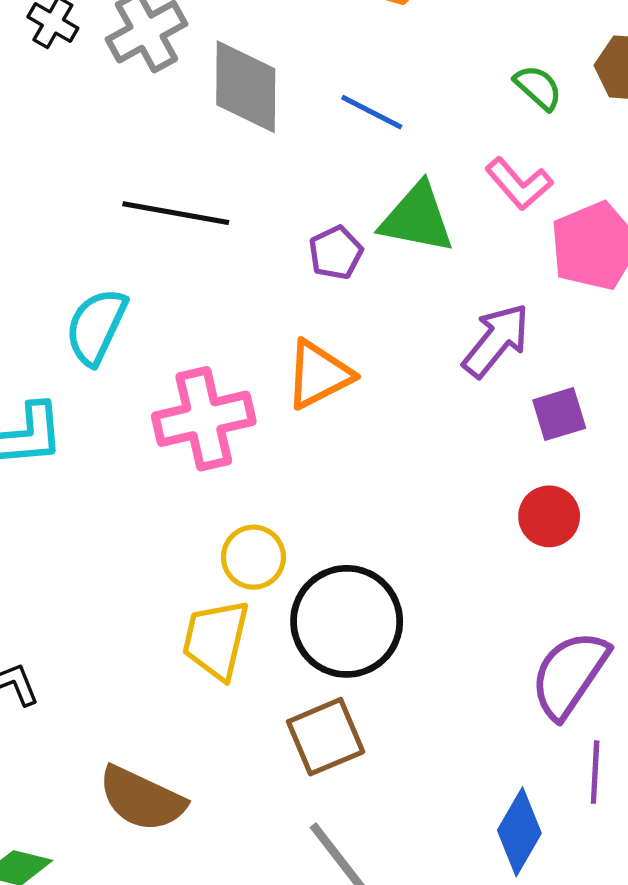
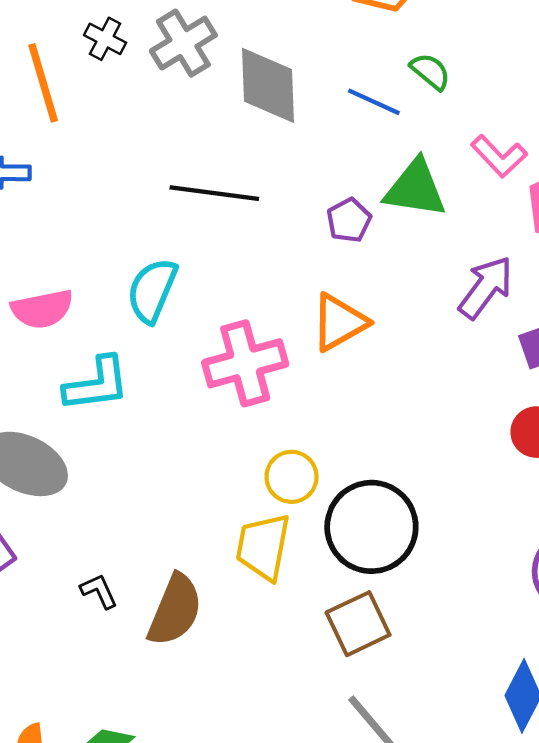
green semicircle: (538, 87) -> (430, 71), moved
brown semicircle: (142, 799) -> (175, 610), moved, turned -90

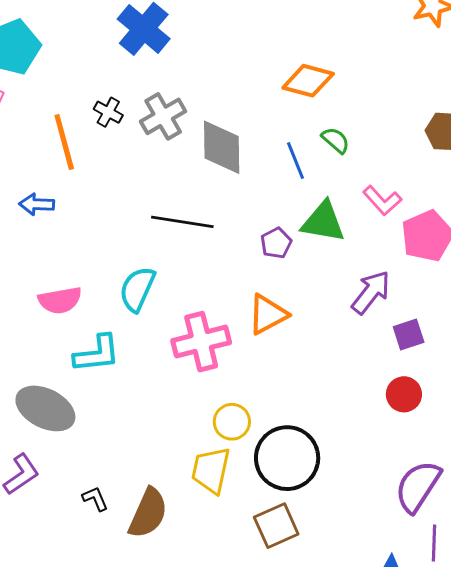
blue line: (374, 102) -> (295, 161), turned 42

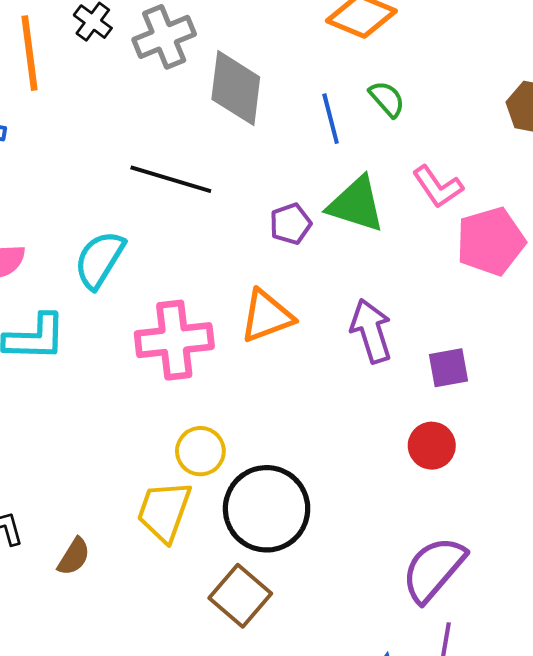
purple arrow: (371, 292) -> (371, 331), moved, turned -63
brown semicircle: (148, 513) -> (74, 557), size x0.6
brown square: (276, 526) -> (240, 596), turned -33

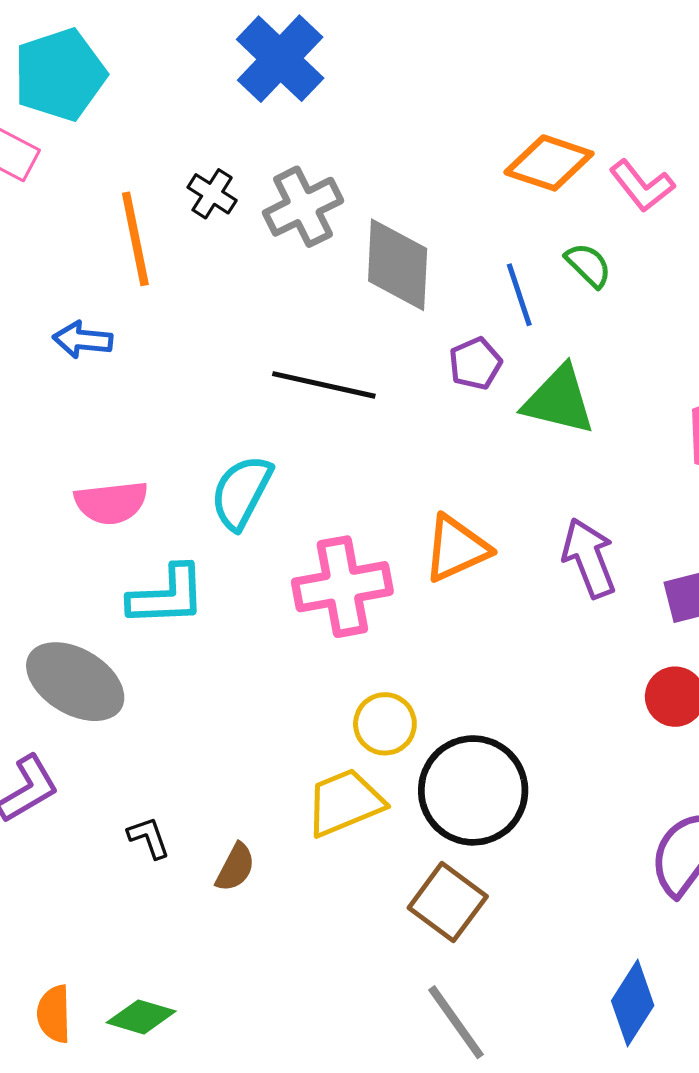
pink L-shape: (438, 187) -> (642, 186), moved
purple pentagon: (290, 224) -> (475, 364), moved
yellow trapezoid: (164, 511) -> (345, 803), turned 52

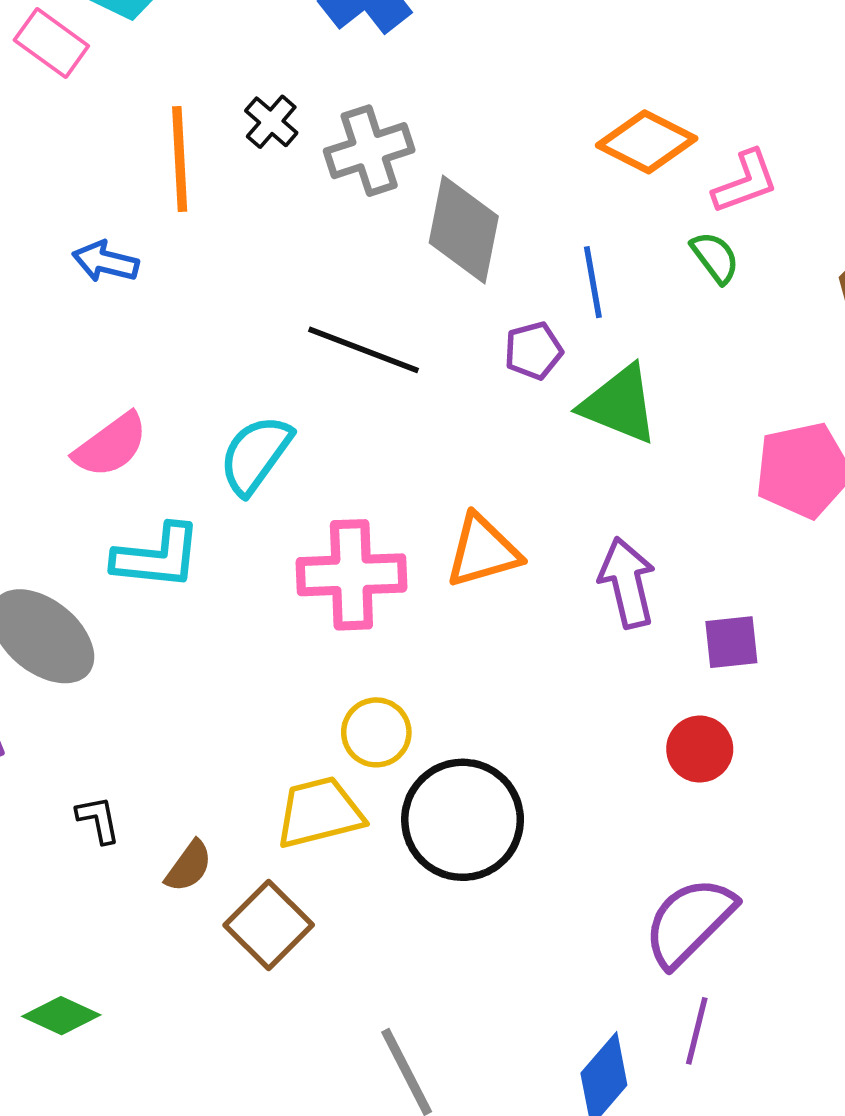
pink L-shape: (642, 186) -> (745, 182), turned -80
green semicircle: (588, 265) -> (715, 257), moved
pink semicircle: (111, 503) -> (111, 445), turned -38
brown square: (448, 902) -> (269, 925), moved

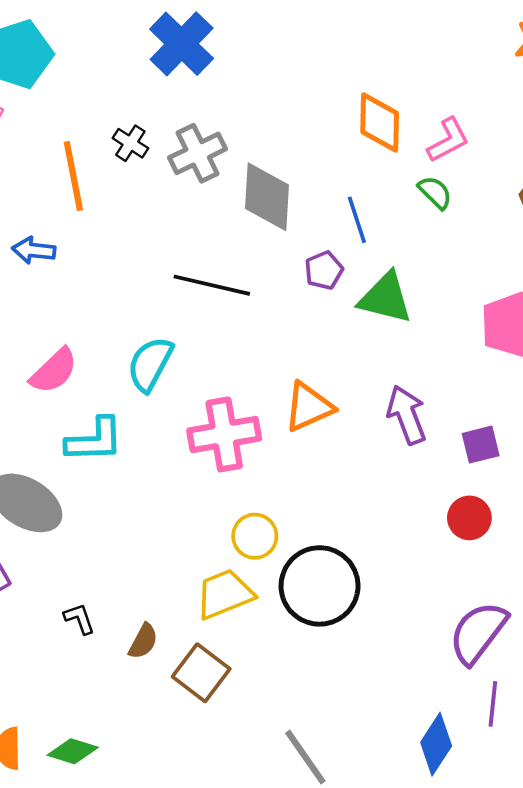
orange diamond: (647, 142) -> (380, 123), turned 72

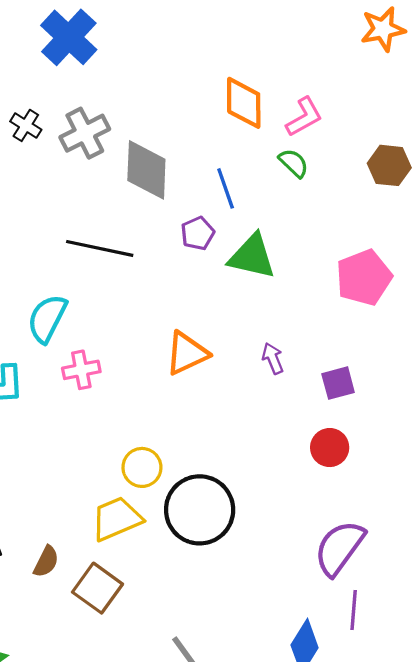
purple arrow: (407, 415) -> (273, 358), size x0.6
pink cross: (224, 434) -> (81, 370), moved, size x0.6

